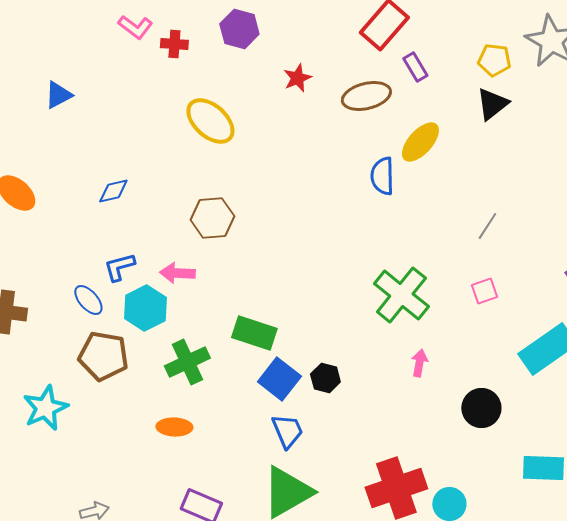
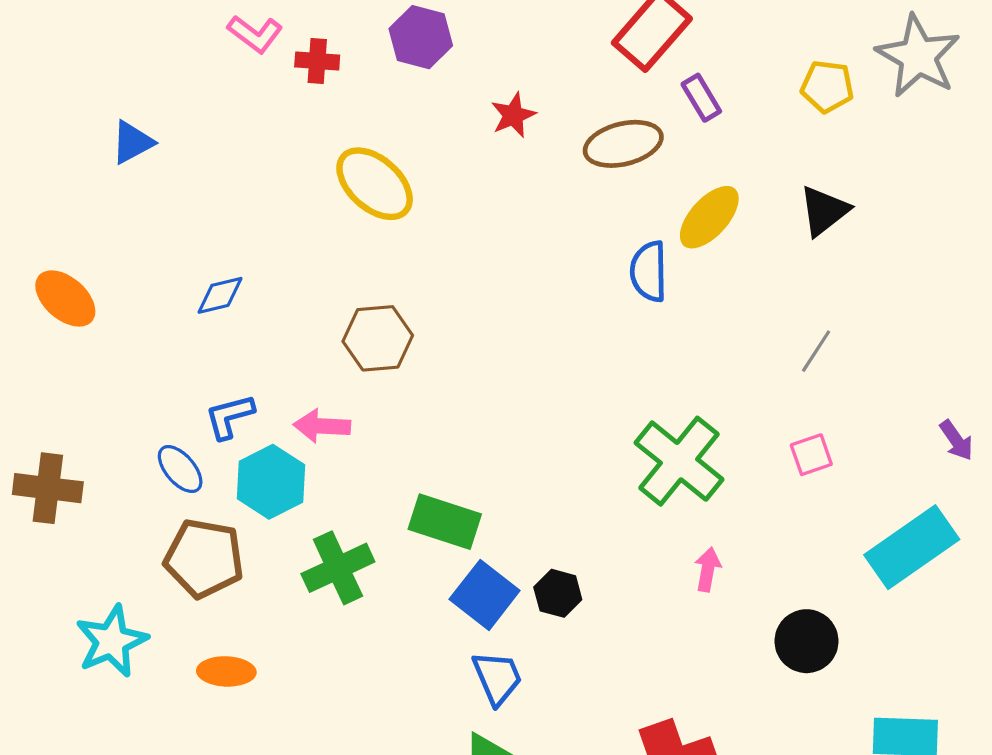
black triangle: (492, 104) -> (824, 211), moved
orange ellipse: (174, 427) -> (226, 671), moved

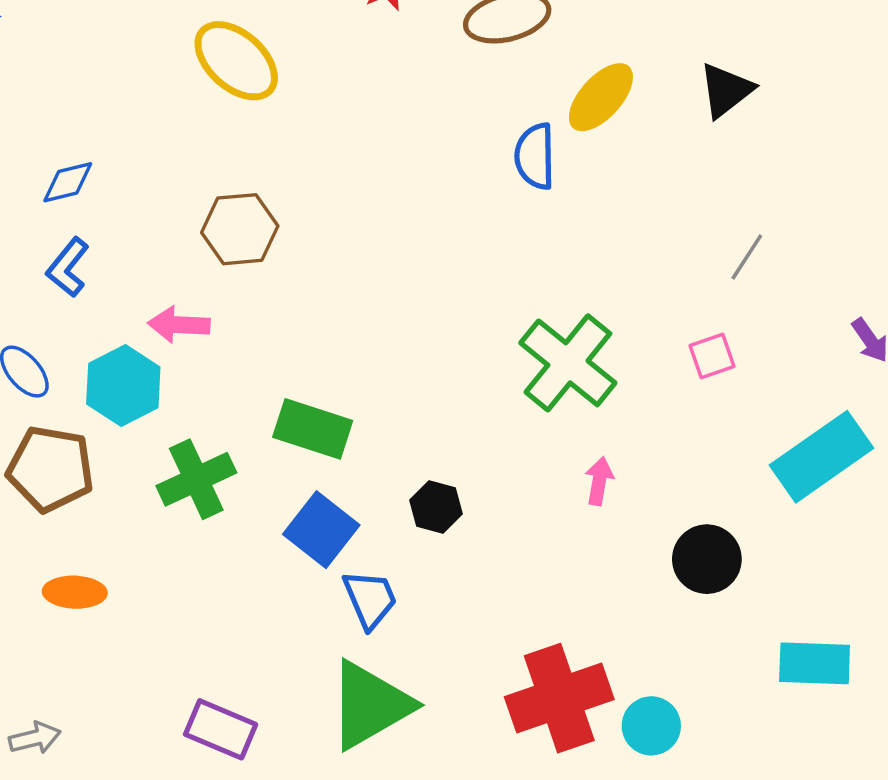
gray line: (816, 351) -> (747, 257), moved
blue L-shape: (230, 416) -> (68, 267), moved, turned -36
blue square: (485, 595) -> (321, 530), moved

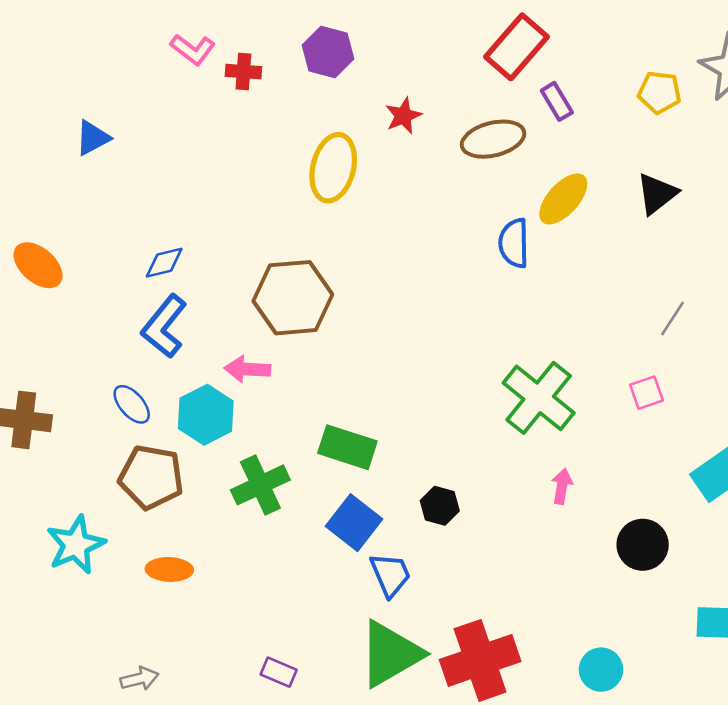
yellow ellipse: (236, 61) -> (333, 168), moved, turned 62
brown hexagon: (240, 229) -> (293, 298), size x1.4
blue L-shape: (68, 267) -> (164, 326), size x1.4
red cross: (559, 698) -> (480, 660), moved
purple rectangle: (221, 729) -> (279, 672), size x0.7

